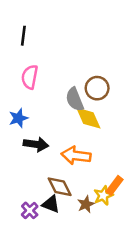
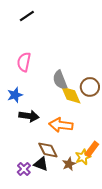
black line: (23, 36) -> (27, 16), moved, turned 49
brown circle: (97, 88) -> (90, 87), moved

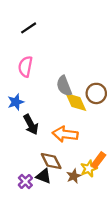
black line: (27, 16) -> (29, 28), moved
black arrow: (29, 116) -> (31, 125), turned 54

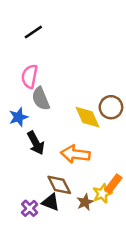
gray semicircle: (64, 86) -> (41, 99), moved

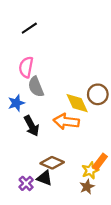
orange arrow: (75, 154) -> (66, 121), moved
brown diamond: (59, 185) -> (52, 163), turned -40
brown star: (85, 202) -> (87, 187), moved

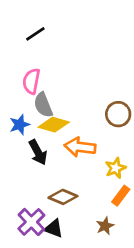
yellow diamond: (77, 103) -> (54, 125), moved, turned -50
yellow star: (90, 170) -> (116, 168), moved
black triangle: (45, 178) -> (54, 229), moved
purple cross: (26, 183) -> (31, 222), size x1.5

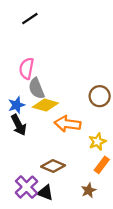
black line: (35, 34) -> (30, 19), moved
black arrow: (38, 152) -> (19, 125), moved

